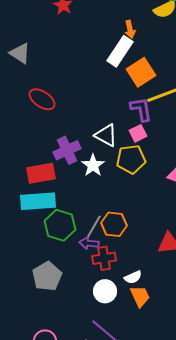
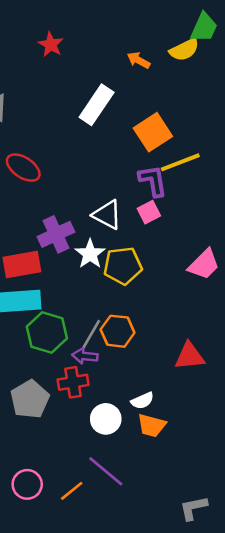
orange arrow: (130, 29) -> (138, 60), moved, turned 132
white rectangle: (120, 51) -> (97, 105), moved
yellow pentagon: (131, 159) -> (123, 266), moved
red cross: (104, 258) -> (73, 382), moved
orange trapezoid: (140, 296) -> (152, 425), turned 130

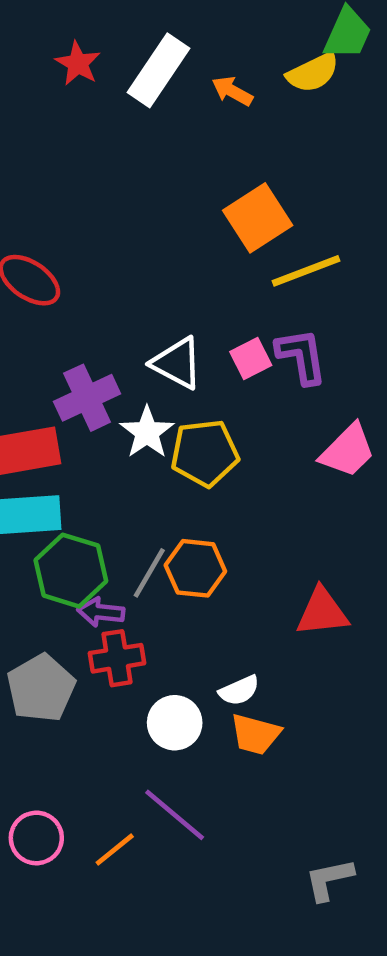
white rectangle: (97, 105) -> (159, 70), moved
purple L-shape: (153, 181) -> (301, 356), moved
purple arrow: (85, 356) -> (101, 612), moved

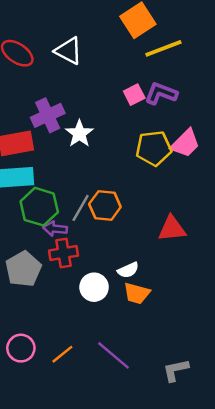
purple L-shape: (301, 356) -> (161, 93), turned -60
white triangle: (177, 363) -> (68, 51), moved
yellow pentagon: (205, 453) -> (154, 148), moved
purple line: (175, 815) -> (114, 355), moved

